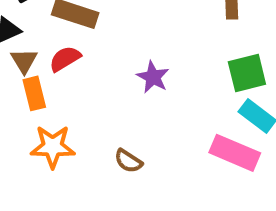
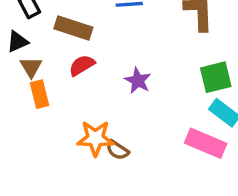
red semicircle: (65, 59) -> (82, 65), moved
orange star: (53, 147) -> (95, 138), moved

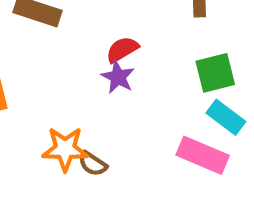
red semicircle: (82, 65) -> (122, 50), moved

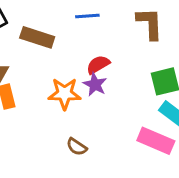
orange star: (65, 149) -> (65, 94), moved

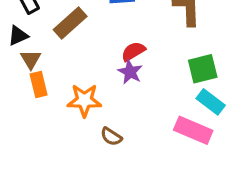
brown rectangle: (37, 37) -> (70, 23), turned -60
orange star: (65, 94) -> (84, 100), moved

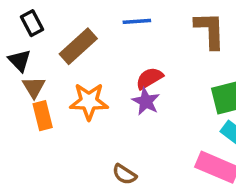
black triangle: (18, 36) -> (20, 60), turned -50
orange star: (84, 100) -> (89, 101), moved

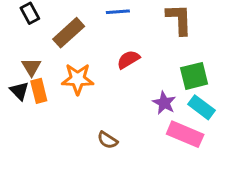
black triangle: (20, 60) -> (19, 91), moved
purple star: (146, 101) -> (164, 103), moved

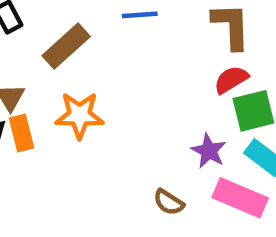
red semicircle: (128, 60) -> (231, 80), moved
brown semicircle: (107, 140) -> (169, 202), moved

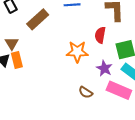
red semicircle: (231, 80) -> (100, 35), moved, turned -49
orange star: (79, 115) -> (77, 52), moved

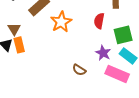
orange star: (77, 52) -> (61, 22), moved, turned -30
brown semicircle: (86, 92) -> (79, 70), moved

